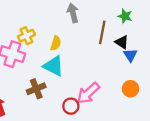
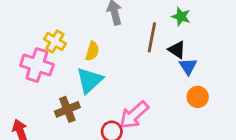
yellow cross: (26, 36) -> (55, 41), turned -35
cyan triangle: (54, 66) -> (90, 80), turned 50
orange circle: (130, 89) -> (198, 97), moved

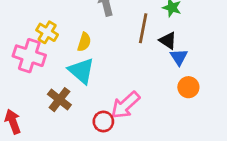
cyan triangle: (90, 80) -> (81, 71), turned -36
brown cross: (67, 109) -> (59, 100), turned -30

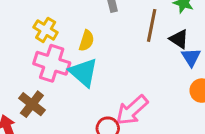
pink cross: (29, 56) -> (52, 63), moved
brown cross: (59, 100) -> (32, 104), moved

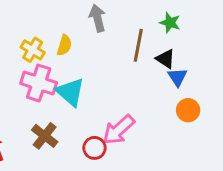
yellow semicircle: (87, 41) -> (64, 45), moved
brown cross: (32, 104) -> (45, 136), moved

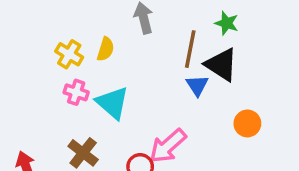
black triangle: (165, 59) -> (221, 65), size x1.5
blue triangle: (177, 77) -> (197, 85), moved
pink cross: (39, 83) -> (76, 92), size x0.6

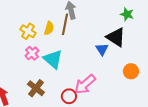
green star: (227, 23) -> (127, 14), moved
brown line: (190, 49) -> (65, 24), moved
pink cross: (76, 92) -> (32, 53), turned 32

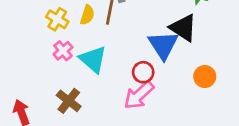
blue triangle: (102, 49) -> (163, 45), size x1.6
red circle: (69, 96) -> (143, 72), moved

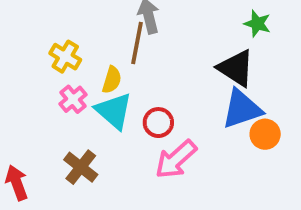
yellow semicircle: (87, 15) -> (112, 80), moved
blue triangle: (163, 45) -> (242, 109), moved, turned 44
red circle: (143, 72) -> (158, 123), moved

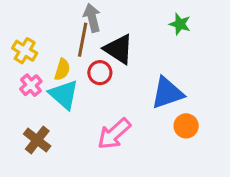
black triangle: (236, 68) -> (119, 49), moved
red circle: (158, 123) -> (100, 73), moved
orange circle: (265, 134) -> (186, 126), moved

